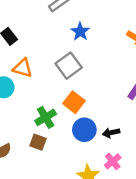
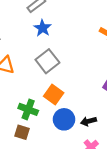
blue star: (80, 32) -> (42, 28), moved
green cross: (46, 117) -> (28, 109), turned -36

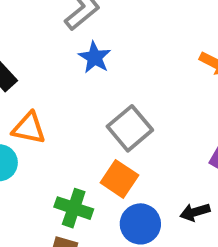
gray square: (47, 61) -> (130, 128), moved
black arrow: (88, 121) -> (195, 212), moved

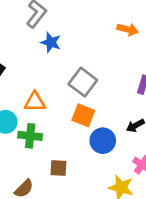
orange triangle: (29, 128) -> (35, 102), moved
green cross: (74, 208) -> (30, 136), moved

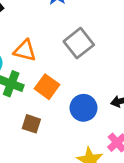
orange square: (83, 115) -> (47, 87), moved

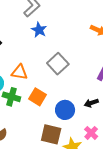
brown square: (31, 124) -> (51, 134), moved, size x1.5

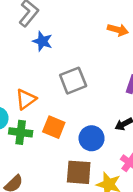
gray square: (58, 64) -> (73, 81), turned 30
orange triangle: (19, 72) -> (26, 99), turned -36

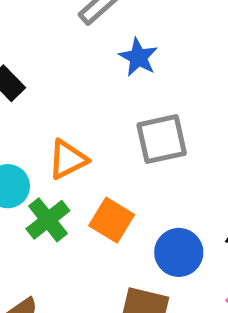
blue star: (42, 41) -> (138, 57), moved
green cross: (21, 132) -> (48, 220), turned 35

